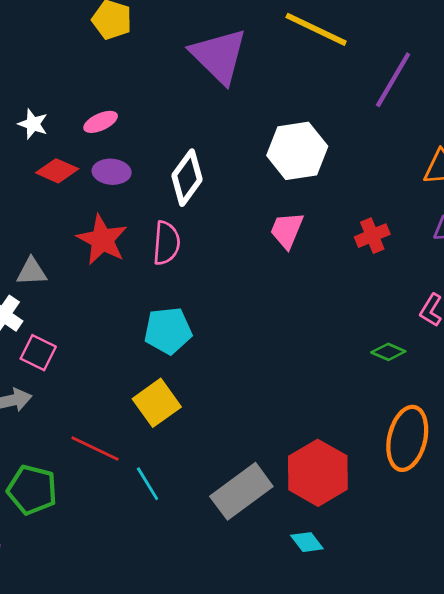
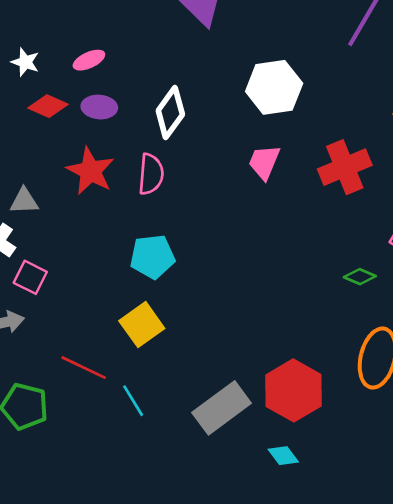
red cross: (372, 236) -> (345, 167), size x1.6

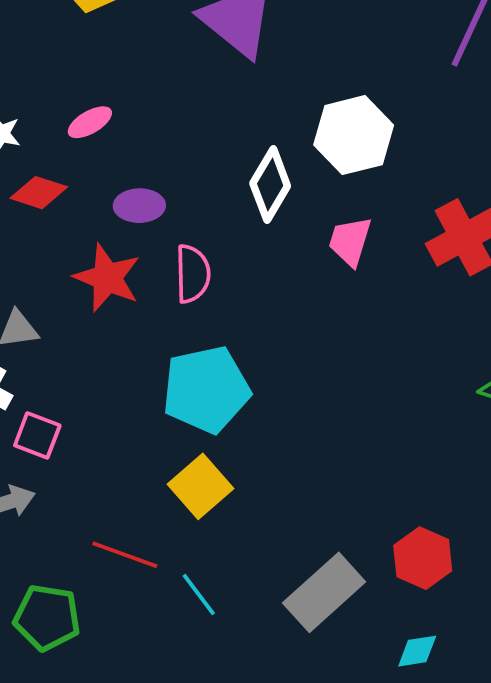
purple ellipse: (99, 107) -> (139, 206), moved
white diamond: (170, 113) -> (270, 185), moved
cyan pentagon: (152, 257) -> (206, 390), size x1.4
red hexagon: (294, 390) -> (423, 558), size x0.7
cyan diamond: (283, 456) -> (417, 651), turned -56

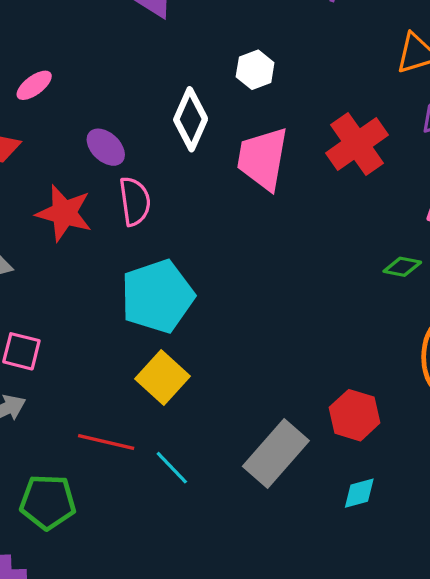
white hexagon: (354, 135) -> (255, 70), size x0.6
purple ellipse: (139, 206) -> (106, 147), moved, turned 51
pink trapezoid: (350, 241) -> (263, 159), size x1.5

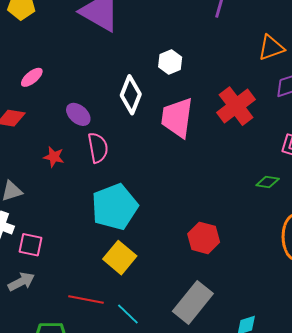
red star: (64, 213) -> (54, 157), size x0.6
red hexagon: (355, 415) -> (204, 238), moved

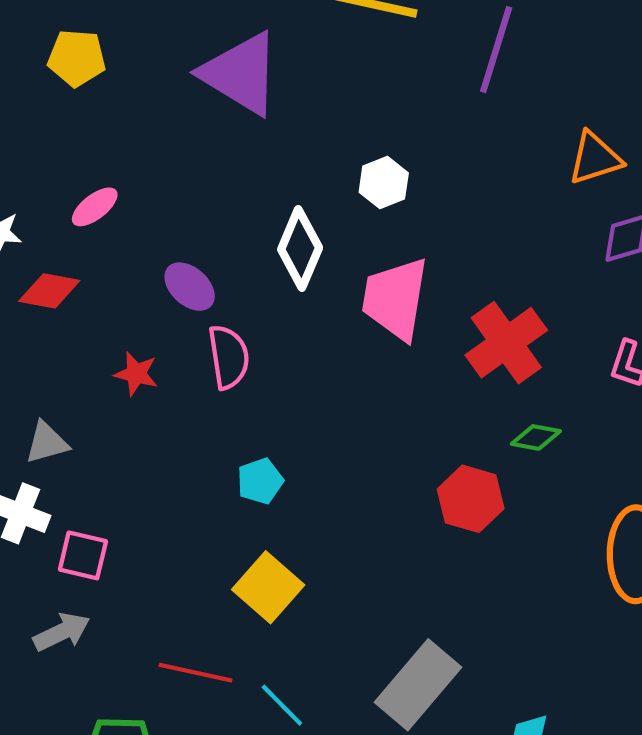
red cross: (236, 106) -> (506, 343), moved
green diamond: (268, 182) -> (536, 437), moved
cyan pentagon: (115, 207) -> (260, 481), size x0.5
red hexagon: (204, 238) -> (471, 499), moved

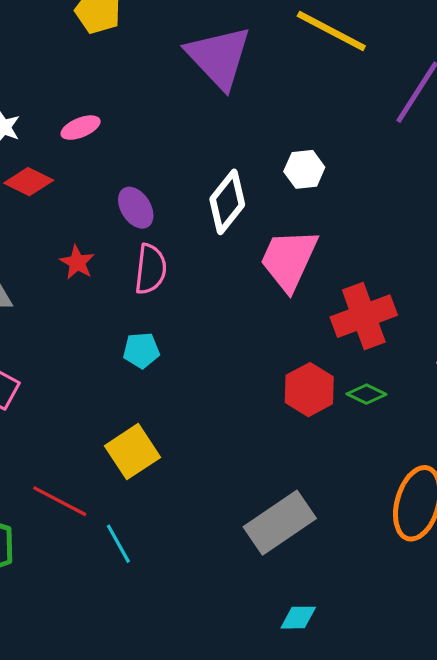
cyan pentagon: (260, 481) -> (141, 350), moved
red hexagon: (471, 499) -> (309, 390), moved
gray rectangle: (418, 685) -> (280, 523), moved

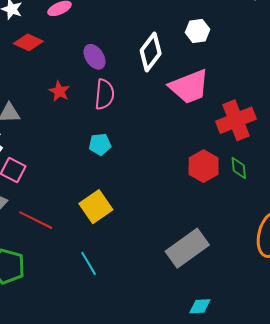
pink trapezoid: (289, 260) -> (189, 87), turned -135
green diamond: (366, 394) -> (239, 168), turned 60
red line: (60, 501) -> (36, 220), moved

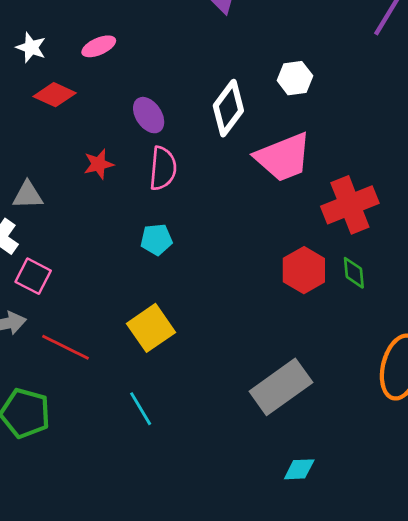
red star: (59, 91) -> (99, 164), turned 30

